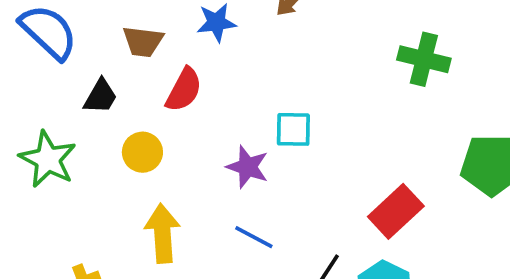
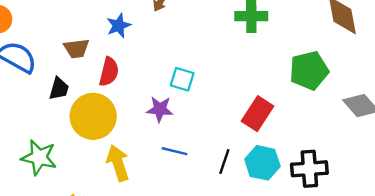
cyan square: (293, 129) -> (182, 79), turned 30
yellow circle: (142, 152) -> (93, 116), size x1.8
green star: (48, 159) -> (39, 157), moved

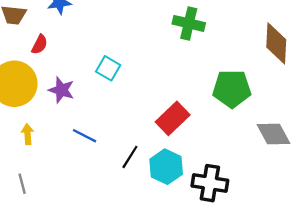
red semicircle: (109, 72) -> (40, 44), size x0.7
purple star: (160, 109) -> (61, 90), moved
yellow arrow: (118, 163) -> (27, 134), size x0.6

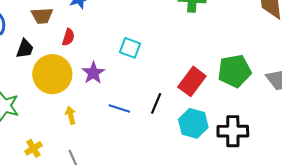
green pentagon: (232, 89) -> (234, 71), moved
purple star: (61, 90) -> (93, 73), turned 30
black line: (130, 157) -> (156, 103), moved

